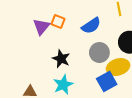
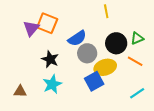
orange square: (58, 21) -> (47, 23), size x1.5
blue semicircle: (91, 26) -> (77, 38), moved

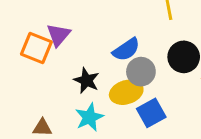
orange square: (47, 23) -> (36, 48), moved
yellow ellipse: (105, 67) -> (126, 92), moved

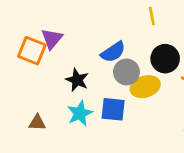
yellow ellipse: (126, 92) -> (145, 87), moved
blue square: (151, 113) -> (113, 109), moved, turned 35

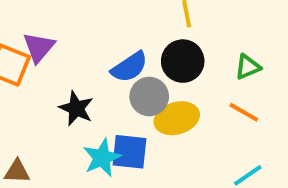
black circle: (165, 59) -> (183, 61), moved
cyan star: (80, 113) -> (102, 158), moved

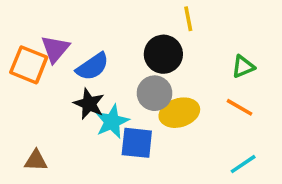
black circle: (183, 61) -> (163, 54), moved
blue semicircle: (129, 67) -> (92, 67), moved
cyan star: (102, 158) -> (112, 122), moved

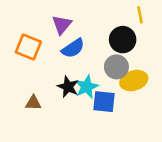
purple triangle: (55, 49) -> (62, 25), moved
black star: (89, 104) -> (68, 87), moved
brown triangle: (36, 161) -> (33, 103), moved

